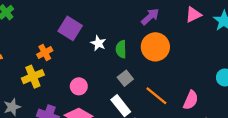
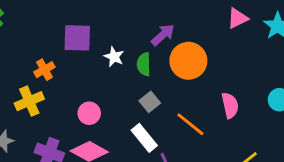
purple arrow: (150, 17) -> (163, 35), moved
purple square: (70, 28) -> (77, 38), turned -30
pink semicircle: (191, 100) -> (230, 105), moved, turned -36

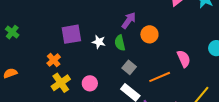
orange circle: (188, 61) -> (149, 34), size x0.7
yellow cross: (29, 101) -> (61, 83), moved
orange line: (190, 124) -> (160, 77), turned -50

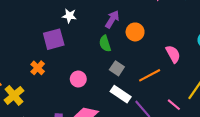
white star: (99, 42) -> (69, 16), moved
yellow cross: (61, 83) -> (14, 95), moved
pink circle: (90, 83) -> (78, 79), moved

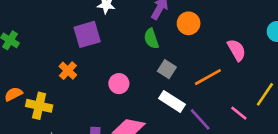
yellow cross: (14, 95) -> (39, 106), turned -36

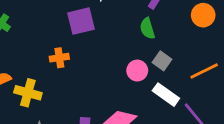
orange circle: (189, 23) -> (203, 15), moved
orange cross: (68, 71) -> (59, 58), turned 36
pink circle: (119, 84) -> (137, 71), moved

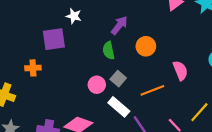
orange circle: (203, 15) -> (146, 46), moved

